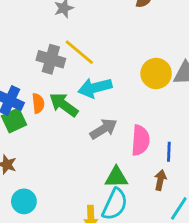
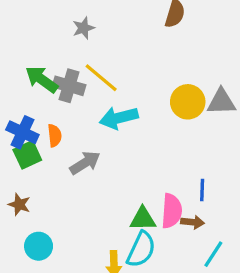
green arrow: (64, 105) -> (42, 79), moved
gray arrow: (103, 129) -> (85, 163), moved
pink semicircle: (140, 140) -> (172, 211), moved
brown arrow: (160, 180) -> (193, 222), turned 84

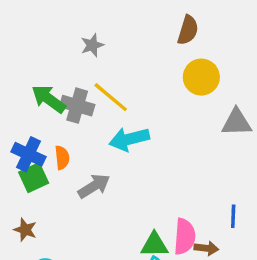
yellow circle: (188, 102) -> (201, 77), moved
blue line: (202, 190) -> (233, 216), moved

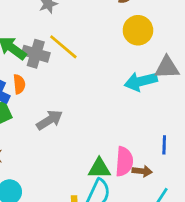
cyan arrow: (129, 139) -> (141, 81), moved
orange semicircle: (62, 158) -> (19, 84), moved

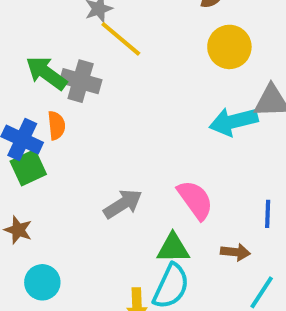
yellow line: (63, 47) -> (121, 39), moved
gray arrow: (50, 120) -> (123, 204), moved
pink semicircle: (124, 161) -> (195, 200), moved, turned -40

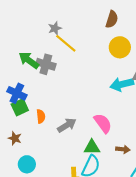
orange semicircle: (56, 125) -> (41, 116), moved

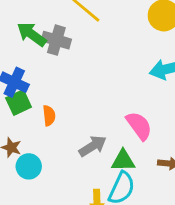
gray arrow: (67, 125) -> (93, 146), moved
cyan circle: (27, 164) -> (29, 166), moved

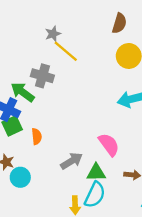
green arrow: (32, 34) -> (23, 92), moved

